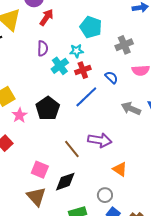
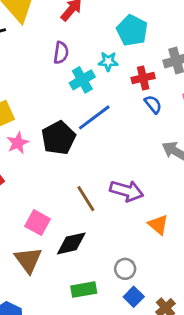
red cross: (83, 70) -> (143, 78), moved
blue line: (86, 97) -> (94, 117), moved
orange triangle: (120, 169) -> (158, 225), moved

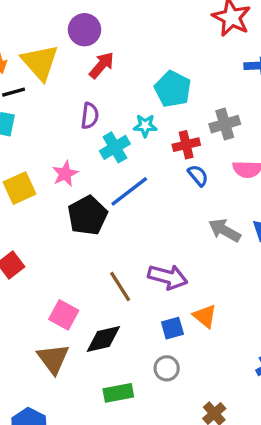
pink star: (18, 143) -> (65, 174), moved
blue square: (134, 297) -> (172, 328), moved, turned 30

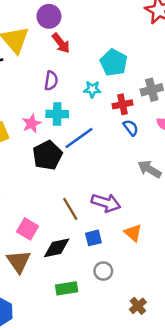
red arrow: (102, 65) -> (61, 43), turned 100
cyan cross: (115, 147) -> (57, 114), moved, turned 30
blue square: (172, 328) -> (93, 238), moved

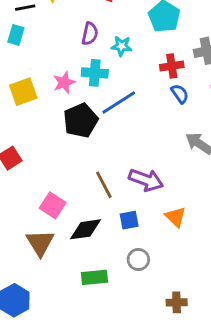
cyan star: (92, 89) -> (121, 46), moved
brown cross: (138, 306) -> (177, 302), turned 35

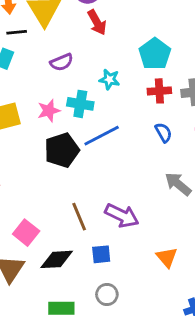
purple semicircle: (90, 34) -> (62, 62), moved, turned 50
red cross: (172, 66) -> (159, 91), moved
orange triangle: (176, 217) -> (167, 257), moved

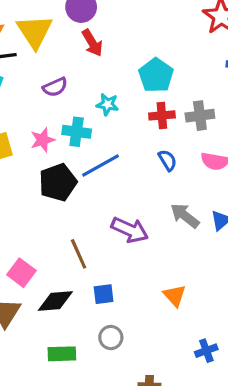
purple arrow: (122, 216) -> (130, 230), moved

